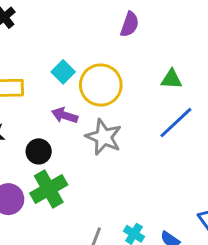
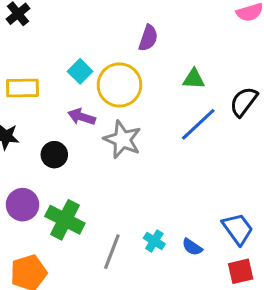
purple semicircle: (130, 24) -> (148, 38), moved
green cross: (49, 189) -> (65, 220), moved, turned -33

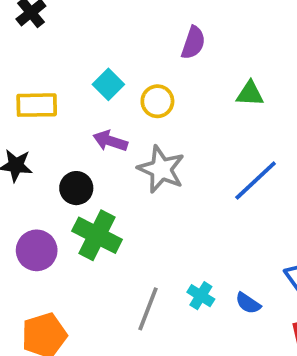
yellow circle: (119, 85) -> (157, 101), size x0.6
blue line: (198, 124) -> (256, 181), moved
green cross: (65, 220) -> (97, 235), moved

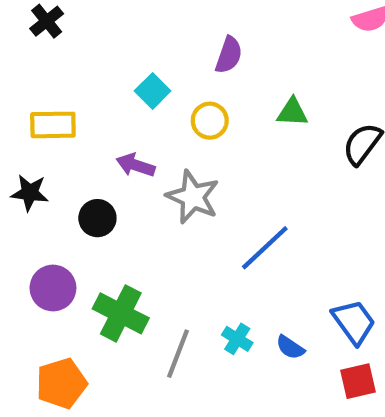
cyan square: (108, 84) -> (153, 91), moved
yellow circle: (157, 101) -> (210, 121), moved
blue line: (256, 181) -> (265, 248), moved
green cross: (97, 235) -> (121, 313), moved

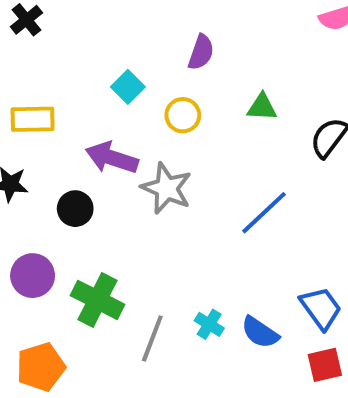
purple arrow: (136, 165) -> (112, 158), size x1.4
blue line: (265, 248) -> (264, 213), moved
blue semicircle: (290, 347) -> (260, 332), size x1.4

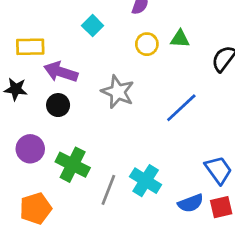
yellow circle: (183, 115) -> (147, 44), moved
purple arrow: (112, 158) -> (61, 72), moved
cyan cross: (209, 324) -> (146, 181), size x1.6
blue semicircle: (260, 332) -> (191, 203), moved, turned -55

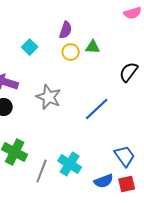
green triangle: (180, 39) -> (93, 47), moved
yellow circle: (147, 44) -> (71, 52), moved

